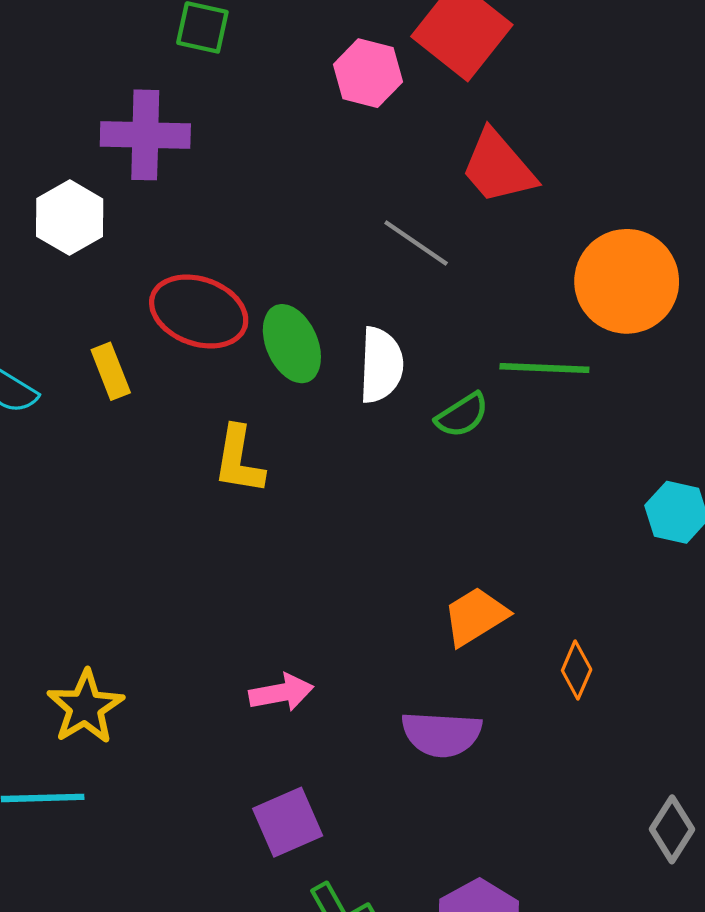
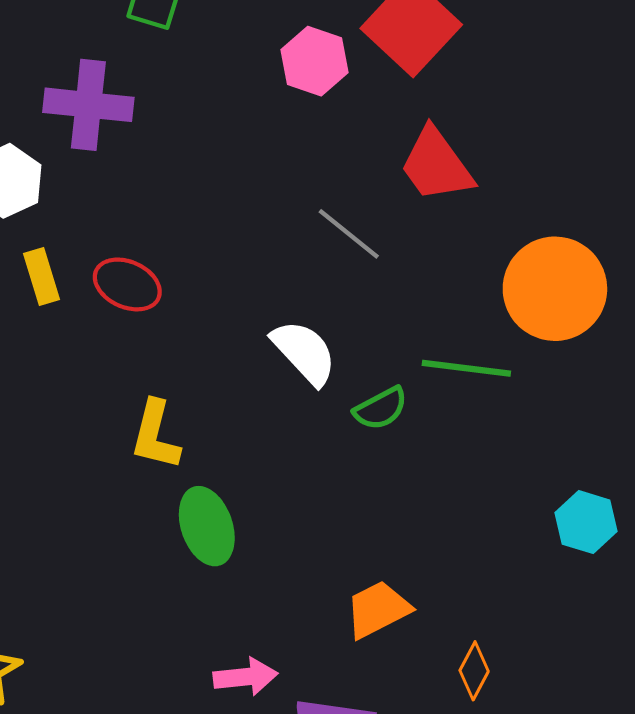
red ellipse: (199, 311) -> (127, 284), size x0.7
green ellipse: (292, 344) -> (207, 526), moved
white semicircle: (381, 365) -> (304, 352), turned -50
yellow rectangle: (111, 371) -> (41, 277), moved
pink arrow: (281, 693) -> (246, 677), moved

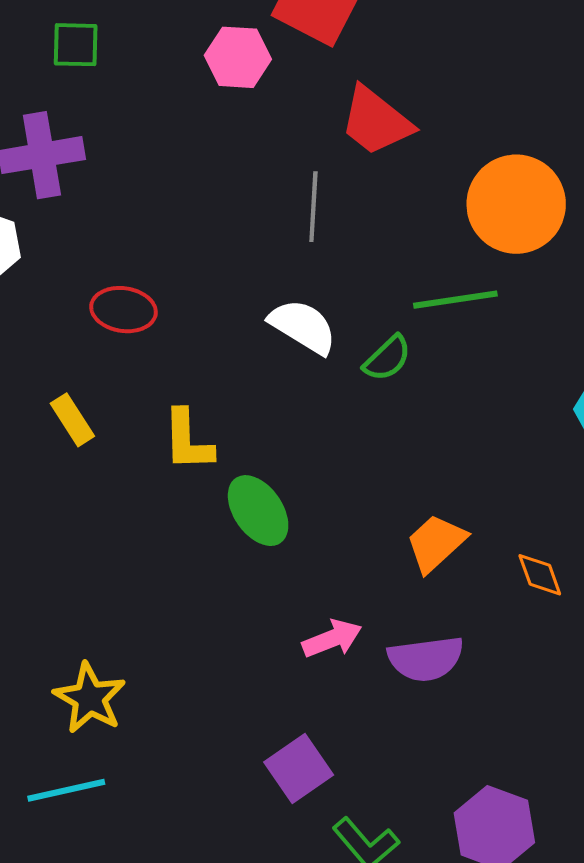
gray line: (349, 234) -> (313, 207), turned 70
yellow rectangle: (41, 277) -> (72, 420), moved
orange diamond: (474, 671) -> (540, 575), turned -32

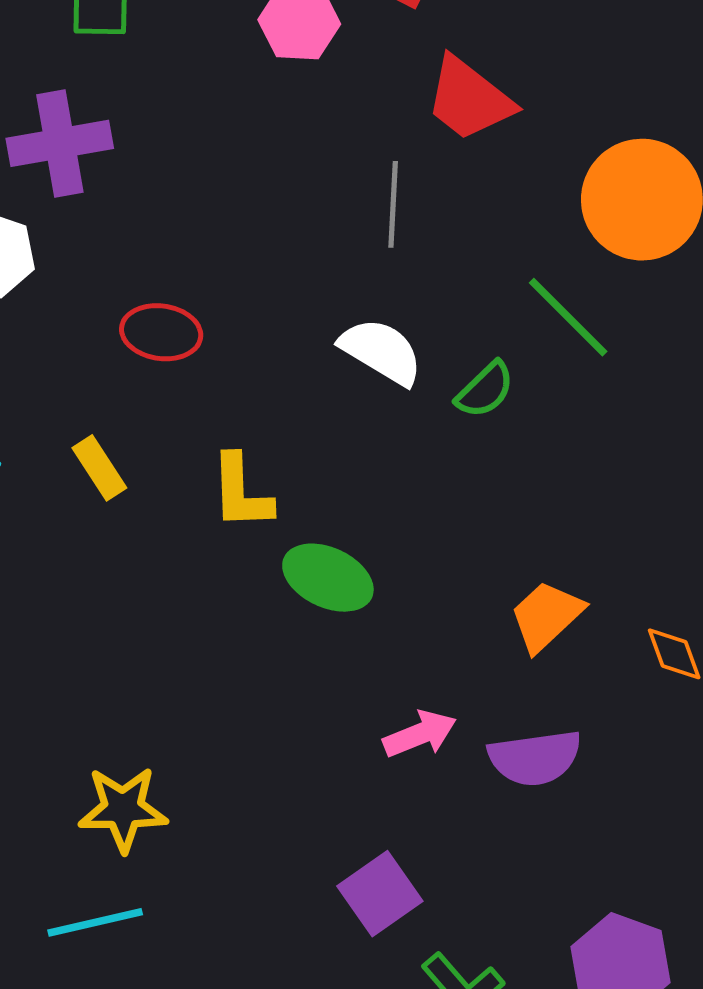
green line: (455, 300) -> (568, 317), turned 54
green ellipse: (258, 511) -> (328, 578), turned -30
yellow star: (90, 698) -> (123, 809), turned -30

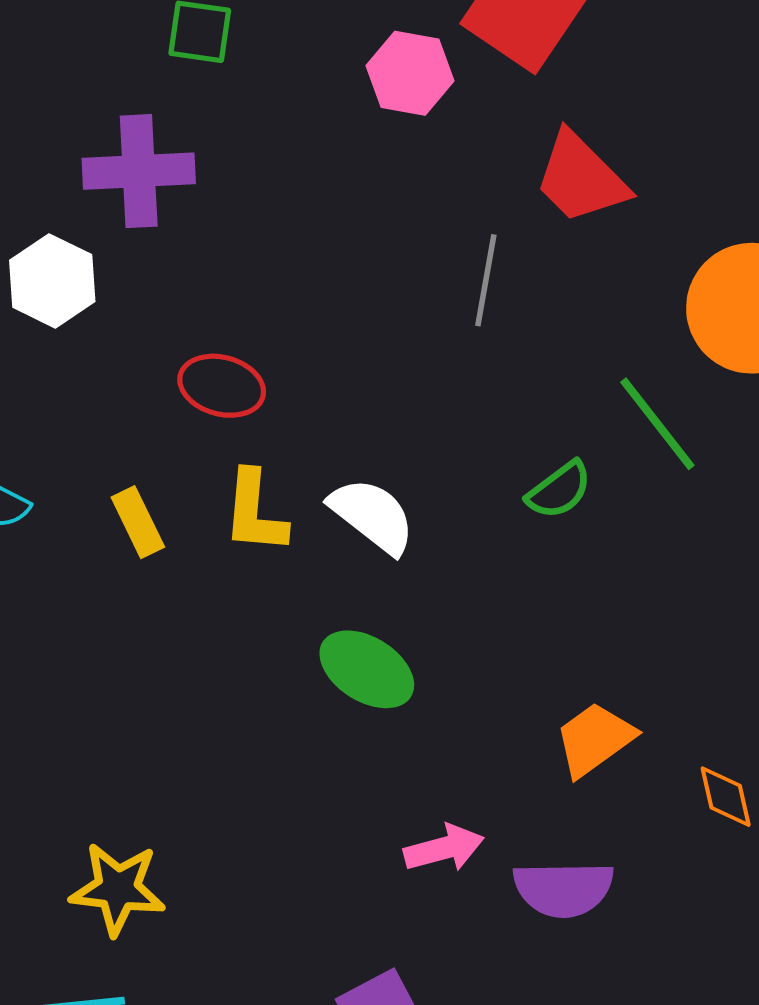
white semicircle: (381, 351) -> (372, 516), moved
yellow L-shape: (241, 492) -> (255, 512), moved

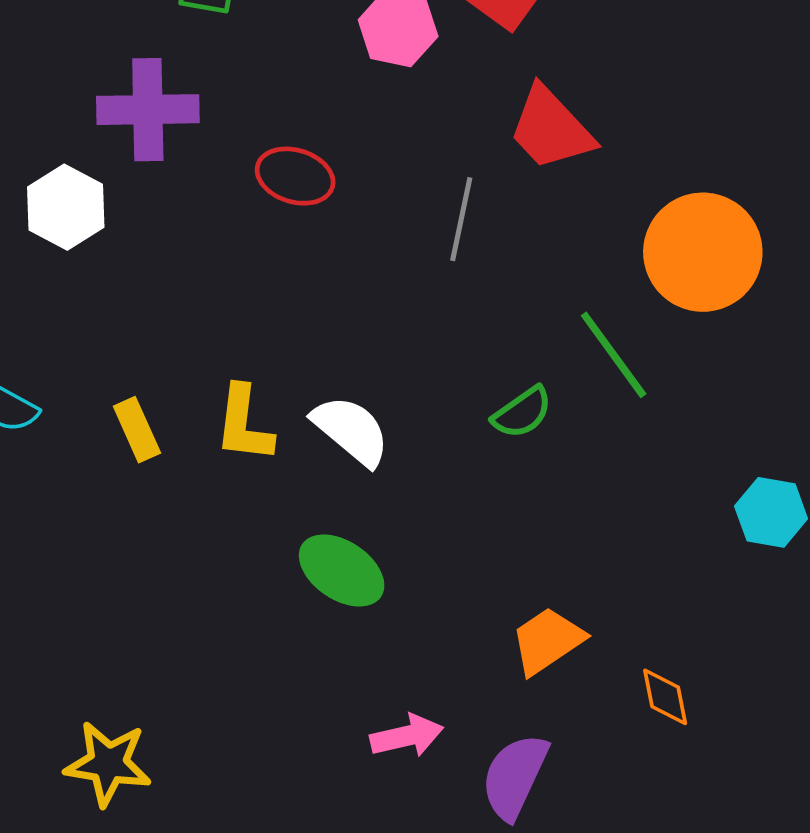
red ellipse: (222, 386) -> (295, 176), moved
purple semicircle: (563, 889) -> (515, 776), turned 114

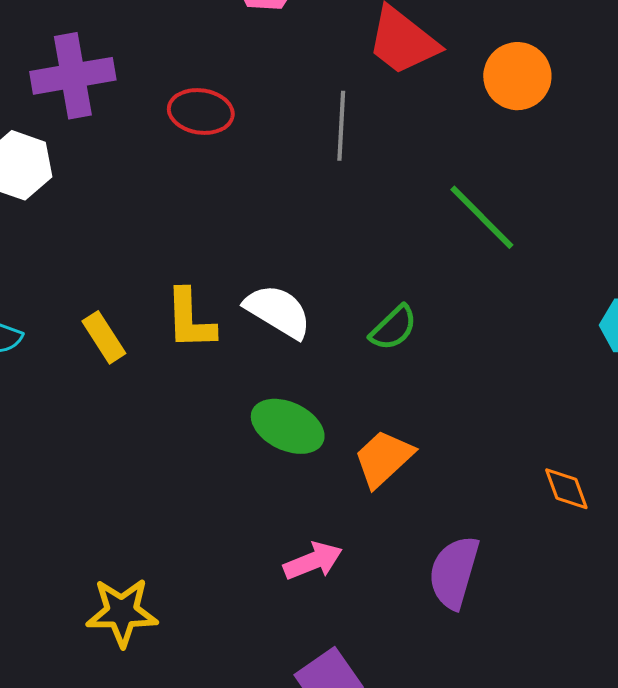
orange circle: (703, 252) -> (517, 76), moved, size x0.7
green semicircle: (522, 413) -> (393, 328), moved
orange trapezoid: (547, 641) -> (384, 458), moved
pink arrow: (407, 736) -> (313, 561), moved

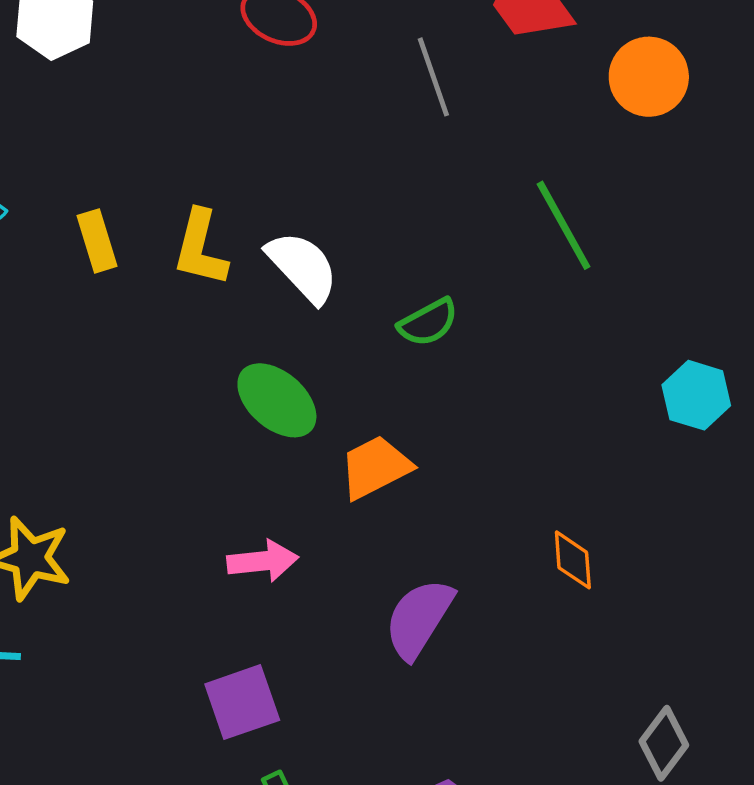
gray line: (341, 126) -> (433, 77), turned -38

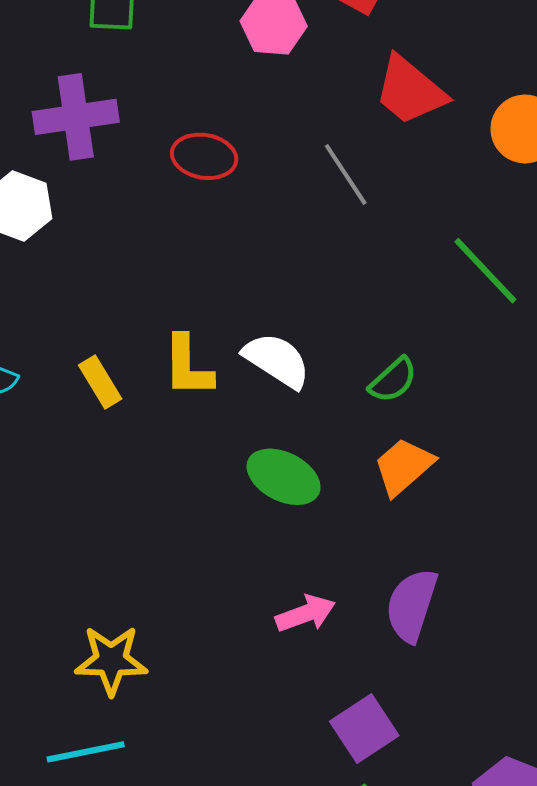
orange trapezoid: (375, 467) -> (404, 466), moved
purple semicircle: (419, 619) -> (412, 605), moved
purple square: (242, 702) -> (364, 729), moved

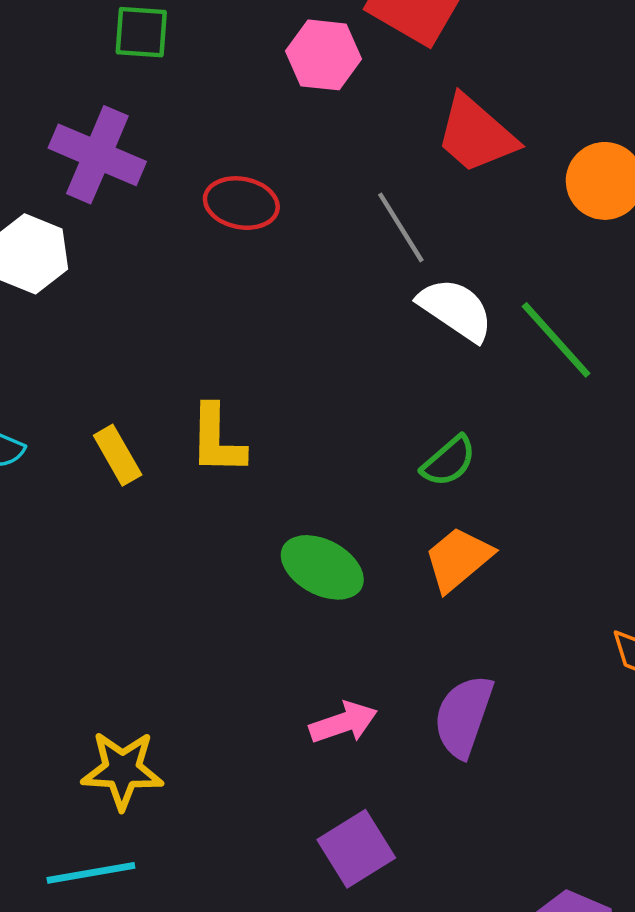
purple cross: (76, 117) -> (97, 155), turned 30
white semicircle: (277, 360) -> (456, 309), moved
purple square: (364, 729) -> (356, 849), moved

